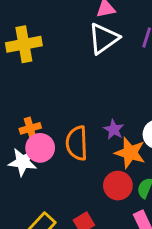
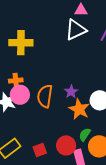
yellow cross: (24, 44) -> (21, 43), moved
red circle: (118, 186) -> (66, 145), moved

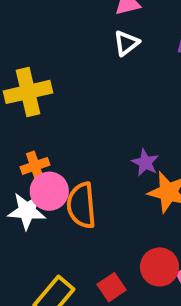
white triangle: (76, 30) -> (126, 43), size x0.6
orange semicircle: (45, 96) -> (81, 205), moved

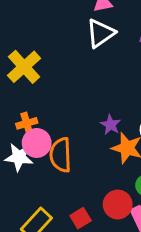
white triangle: (126, 43) -> (101, 33), size x1.5
yellow cross: (28, 92) -> (24, 67), turned -32

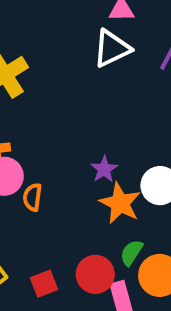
orange semicircle: (61, 155) -> (32, 197), size x0.6

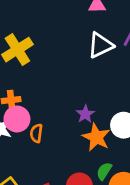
white triangle: (112, 48) -> (100, 45), moved

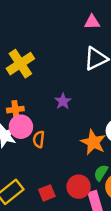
purple star: (85, 114) -> (63, 101), moved

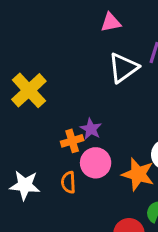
orange cross: (15, 110) -> (72, 141), moved
pink circle: (21, 127) -> (96, 163), moved

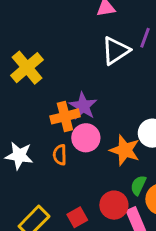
purple star: (91, 129) -> (83, 106), size x1.4
orange cross: (72, 141) -> (65, 116), size x1.4

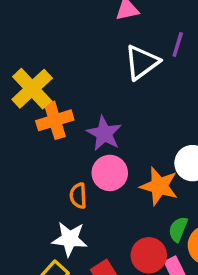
orange cross: (65, 116) -> (55, 120), moved
white star: (19, 156) -> (70, 239), moved

